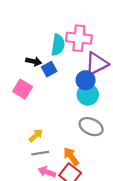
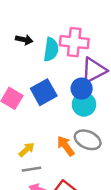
black arrow: (34, 61) -> (24, 40), moved
blue square: (49, 69) -> (44, 92), moved, size x1.5
orange arrow: (71, 156) -> (66, 146), moved

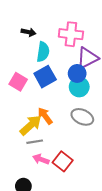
cyan semicircle: (51, 49) -> (43, 52), moved
orange arrow: (66, 146) -> (45, 116), moved
yellow arrow: (27, 150) -> (31, 125), size x1.6

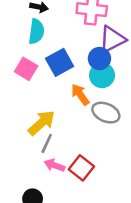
cyan semicircle: (43, 52) -> (36, 32), moved
orange arrow: (45, 116) -> (80, 95), moved
gray line: (35, 142) -> (47, 143), turned -56

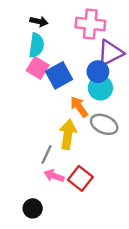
pink square: (26, 69) -> (38, 68), moved
yellow arrow: (42, 123) -> (68, 134), moved, turned -40

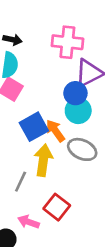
blue square: (59, 75) -> (34, 127), moved
pink arrow: (54, 176) -> (29, 222), moved

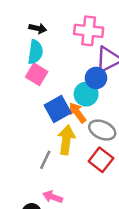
cyan circle: (78, 111) -> (86, 94), moved
red square: (57, 207) -> (101, 160), moved

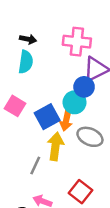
pink square: (37, 74) -> (15, 106), moved
orange arrow: (77, 113) -> (66, 120), turned -132
red square: (101, 160) -> (80, 192), moved

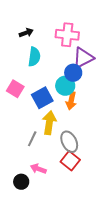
black arrow: (28, 39) -> (26, 33), turned -32
cyan semicircle: (26, 62) -> (34, 57), moved
orange arrow: (66, 120) -> (71, 101), moved
gray ellipse: (90, 137) -> (69, 142), moved, turned 40

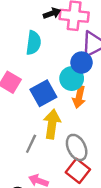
black arrow: (26, 33) -> (52, 13), moved

